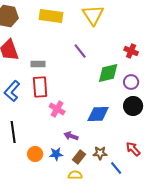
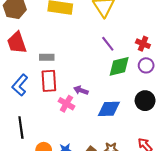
purple line: (80, 51) -> (108, 44), moved
purple circle: (131, 82) -> (146, 65), moved
purple arrow: (71, 136) -> (81, 90), moved

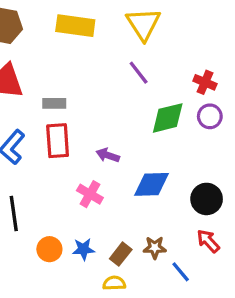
purple line: (108, 44) -> (139, 73), moved
black circle: (145, 101) -> (207, 199), moved
pink cross: (66, 104) -> (90, 194), moved

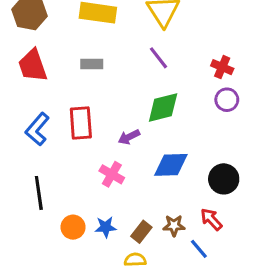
gray rectangle: (54, 103) -> (92, 64), moved
green diamond: (168, 118) -> (163, 107), moved
purple arrow: (108, 155) -> (129, 137), turned -45
red arrow: (208, 241) -> (211, 219), moved

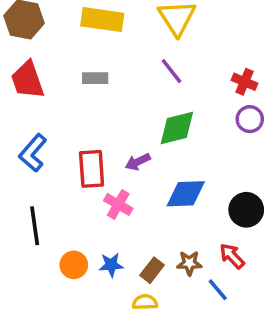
red rectangle: (81, 123) -> (92, 169), moved

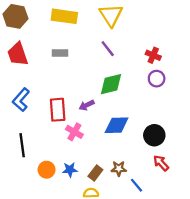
red arrow: (232, 256) -> (161, 163), moved

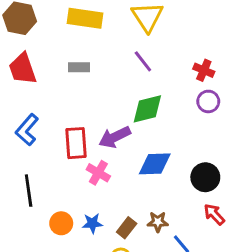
purple arrow: (87, 105) -> (115, 137), size x1.5

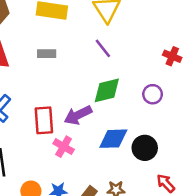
red cross: (204, 70) -> (172, 56), moved
purple circle: (208, 101) -> (153, 94), moved
black circle: (205, 177) -> (145, 148), moved

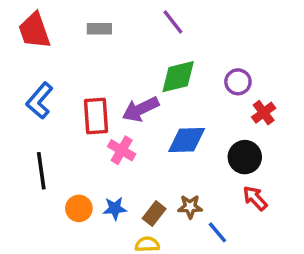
red cross: (172, 56) -> (264, 113), moved, turned 30
black circle: (145, 148) -> (245, 157), moved

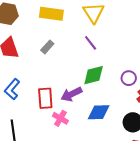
gray rectangle: (99, 29) -> (47, 47), turned -48

